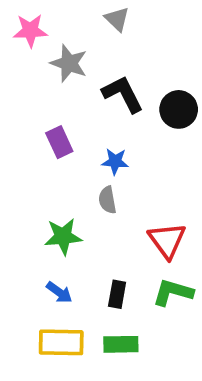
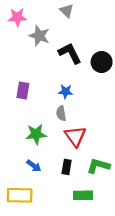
purple rectangle: (59, 142) -> (23, 90), moved, turned 35
red triangle: (167, 240) -> (75, 136), moved
yellow rectangle: (61, 342) -> (20, 195), moved
green rectangle: (121, 344) -> (83, 195), moved

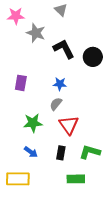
gray semicircle: (61, 113) -> (56, 104), turned 48

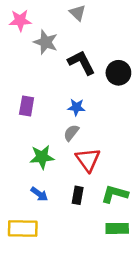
green rectangle: (76, 179) -> (117, 228), moved

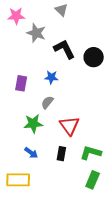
blue star: (76, 107) -> (51, 77), moved
gray semicircle: (71, 133) -> (47, 102), moved
green rectangle: (117, 228) -> (93, 180), turned -66

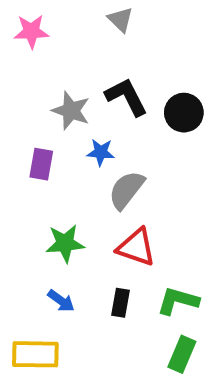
gray star: (36, 33) -> (71, 111), moved
gray semicircle: (47, 102) -> (126, 190), moved, size x1.5
red triangle: (69, 126) -> (136, 247), turned -35

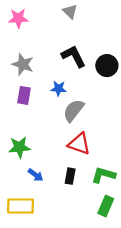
gray star: (71, 111) -> (23, 64), moved
green star: (65, 243) -> (19, 147), moved

